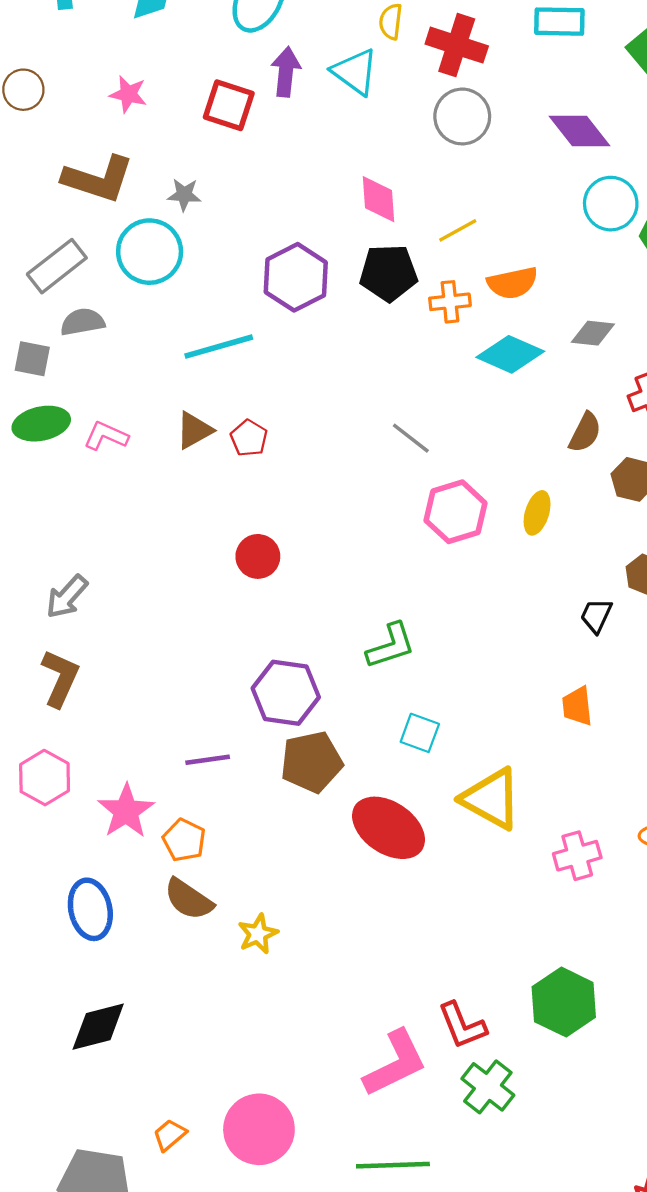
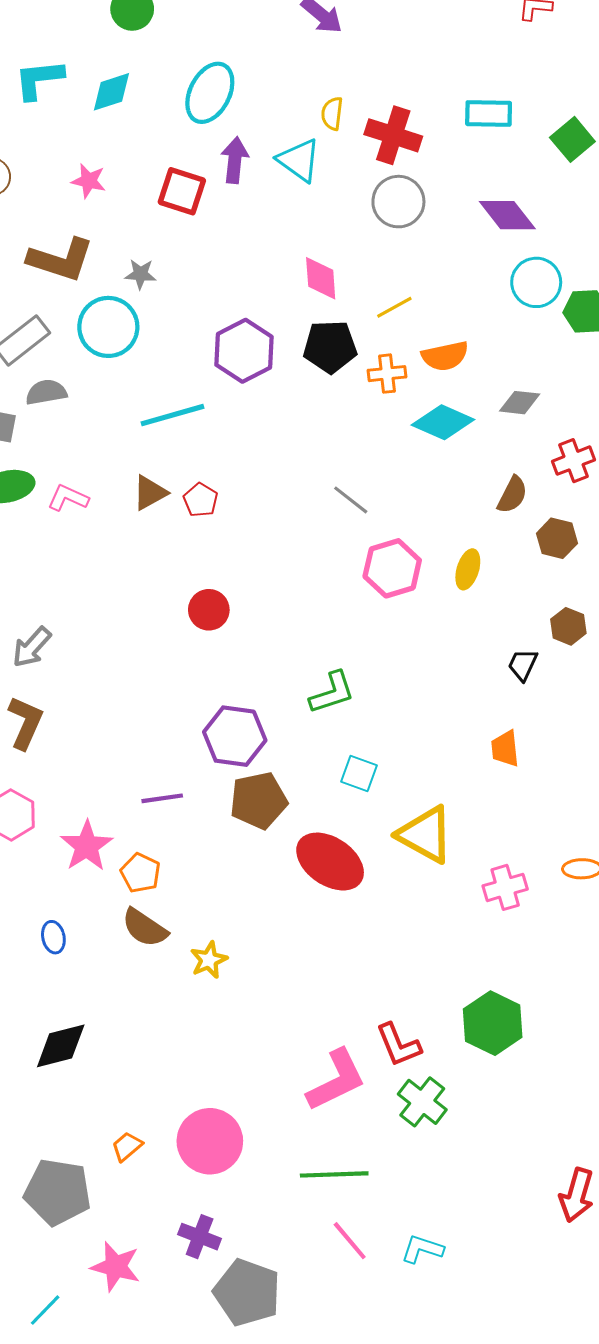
blue ellipse: (90, 909) -> (53, 937), size x0.6

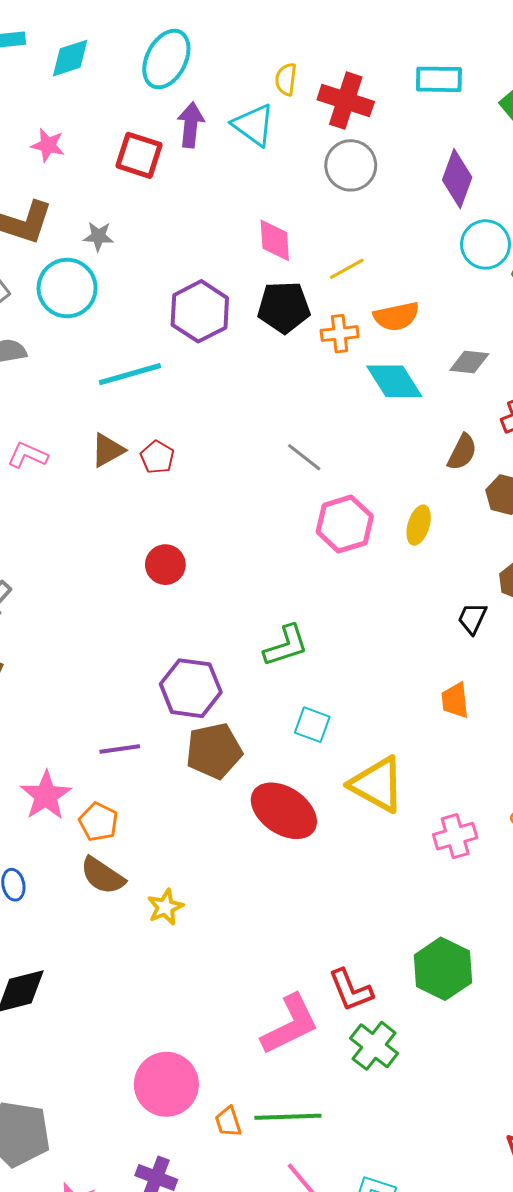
purple diamond: (507, 215) -> (457, 179), turned 58
cyan diamond: (443, 422) -> (394, 381), turned 34
orange trapezoid: (127, 1146) -> (228, 1122), moved, turned -68

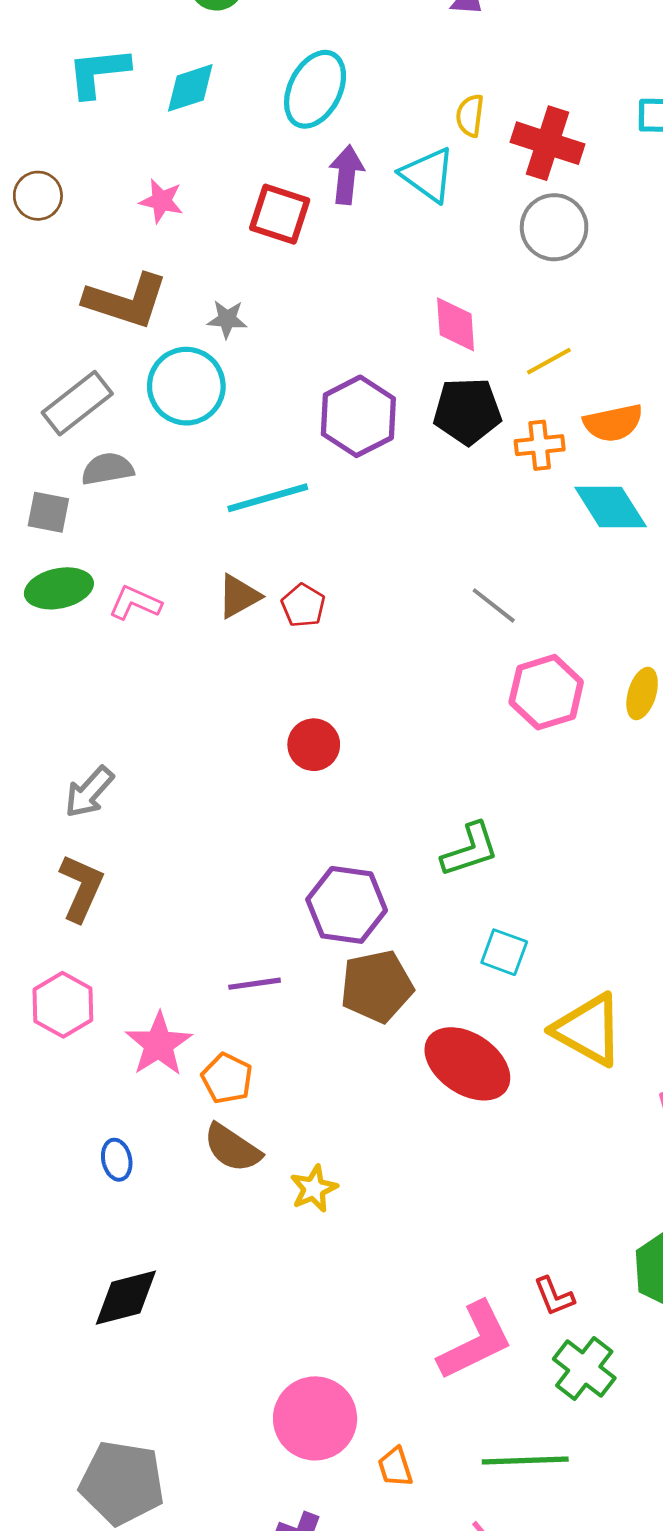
red L-shape: (351, 990) -> (554, 1296), size x0.7
green line: (288, 1117) -> (525, 1460), moved

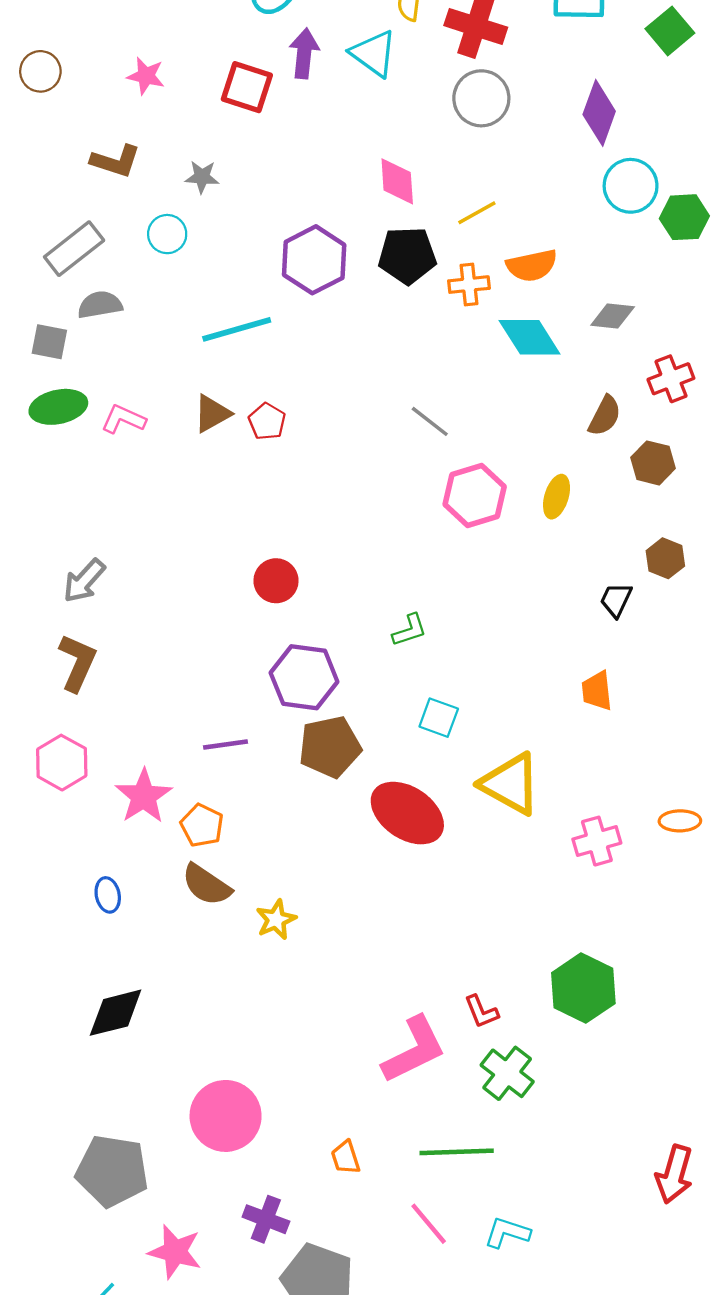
brown L-shape: (126, 301) -> (116, 161), size x0.7
cyan circle: (186, 386) -> (167, 234), size x0.6
red circle: (314, 745) -> (276, 581), moved
green L-shape: (470, 850) -> (410, 630), size x0.7
pink circle: (315, 1418) -> (226, 1116), moved

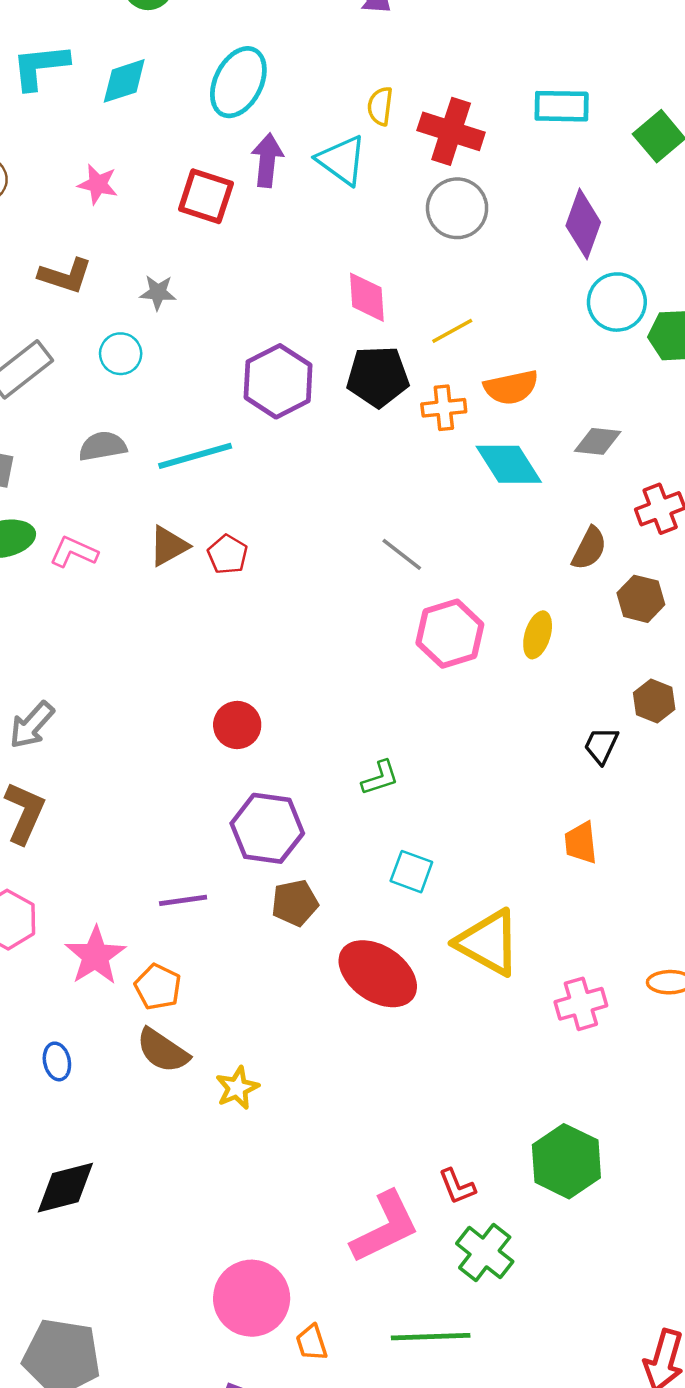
gray semicircle: (100, 305) -> (103, 446), moved
brown pentagon: (330, 747) -> (295, 903), size x0.7
pink circle: (226, 1116) -> (252, 1298), moved

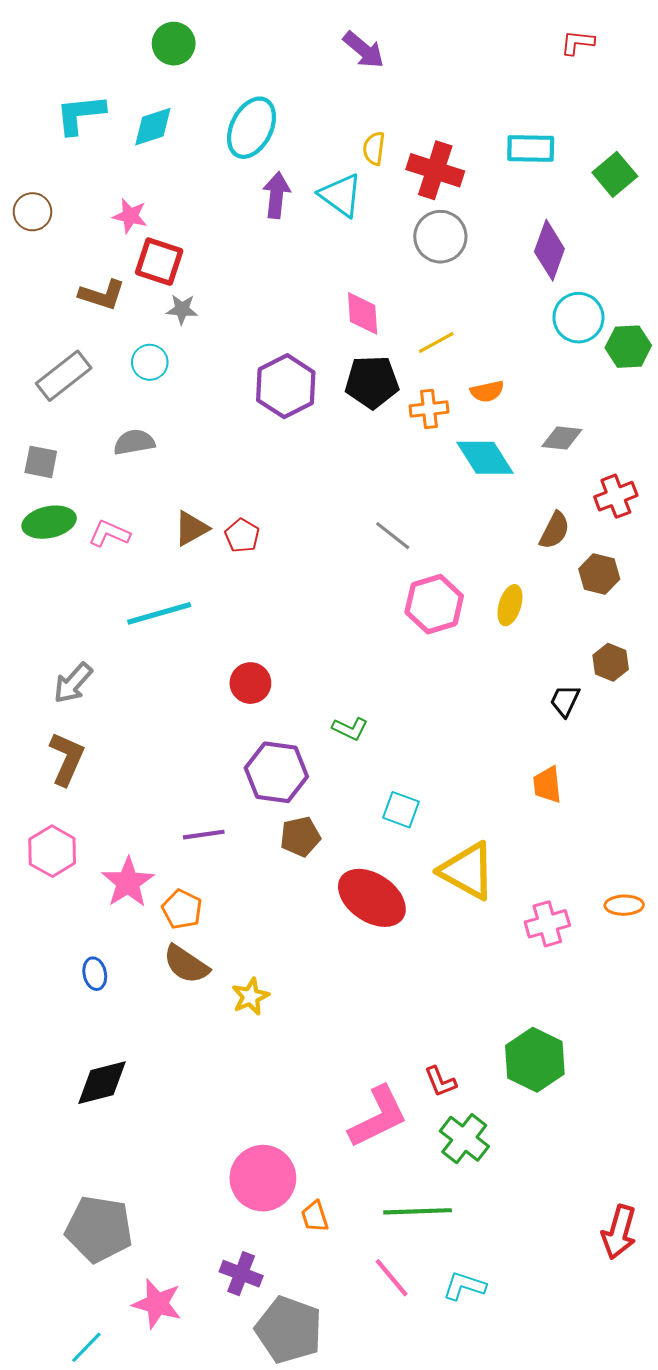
red square: (206, 196) -> (159, 262), moved
orange semicircle: (511, 387) -> (487, 391), size x0.7
cyan line: (195, 456) -> (159, 613), moved
green L-shape: (380, 778) -> (350, 729), moved, turned 44

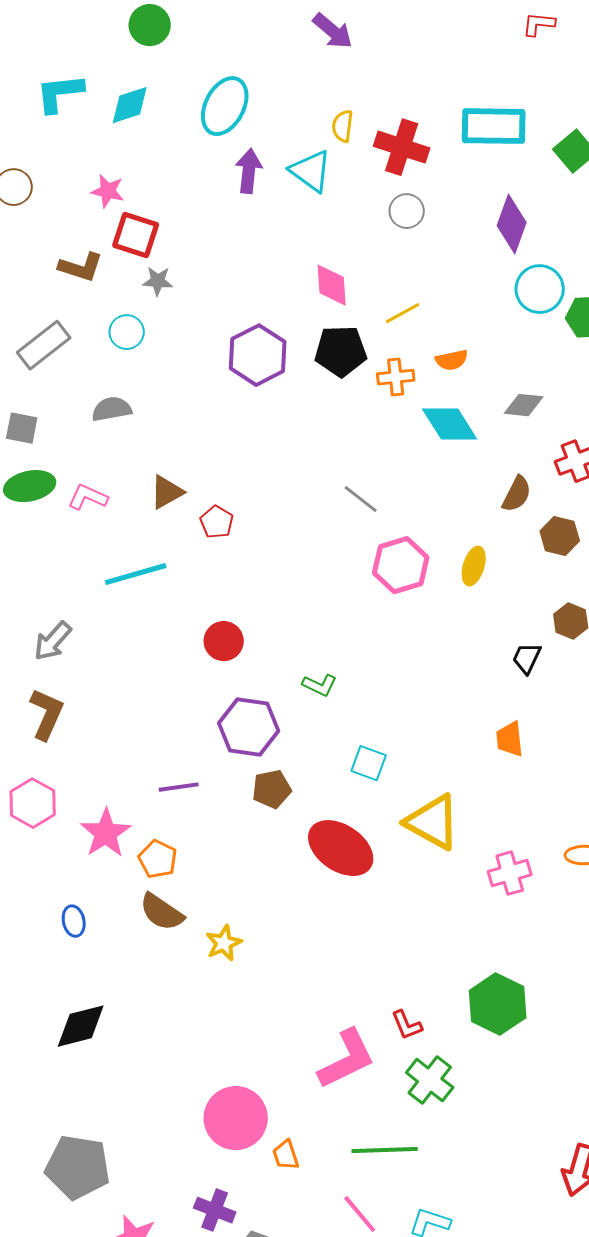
cyan rectangle: (531, 148) -> (494, 126), size x1.4
gray circle: (440, 237) -> (407, 211), size x0.7
red pentagon: (242, 536) -> (217, 522), moved

